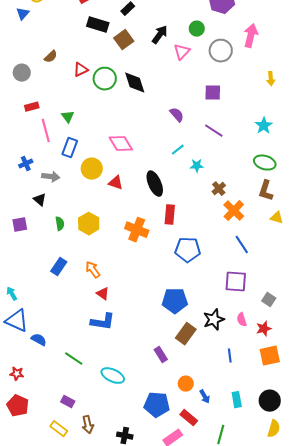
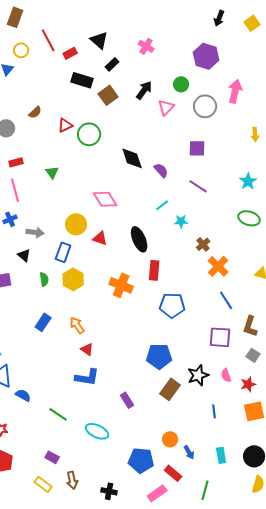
black diamond: (135, 83) -> (132, 158), moved
pink line: (46, 131) -> (15, 190), moved
blue rectangle: (70, 148) -> (63, 252), moved
brown L-shape: (266, 191) -> (250, 326), moved
purple rectangle: (161, 355) -> (127, 400), moved

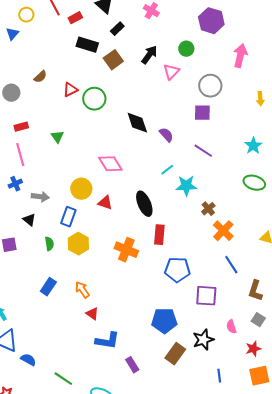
gray circle: (205, 106) -> (210, 86), moved
cyan star: (181, 221) -> (186, 186), size x1.5
purple square: (220, 337) -> (206, 296), moved
pink semicircle: (226, 375) -> (231, 327), moved
blue L-shape: (87, 377) -> (107, 341), moved

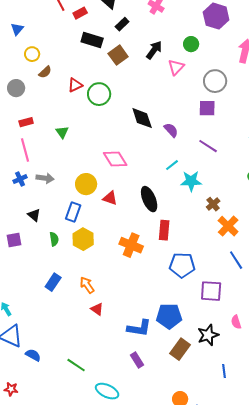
yellow circle: (26, 15) -> (32, 54), moved
gray arrow: (40, 197) -> (45, 178), moved
blue L-shape: (107, 341) -> (139, 328), moved
green line: (63, 379) -> (76, 365), moved

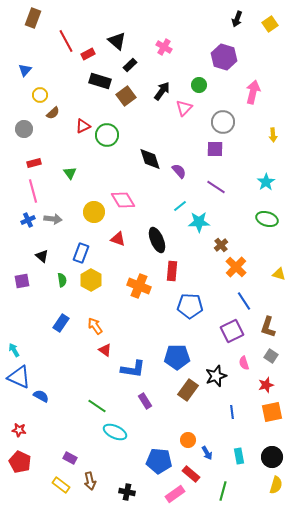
yellow circle: (86, 184) -> (94, 212), moved
purple square: (211, 291) -> (232, 331), moved, turned -30
blue L-shape: (139, 328) -> (133, 369), moved
green line: (76, 365) -> (97, 406), moved

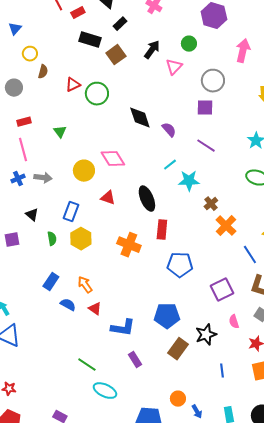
brown semicircle: (53, 113) -> (43, 72), turned -32
blue line: (244, 301) -> (250, 255), moved
blue semicircle: (41, 396) -> (68, 305), moved

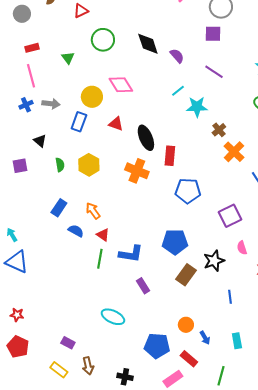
green circle: (97, 94) -> (103, 40), moved
black ellipse: (147, 199) -> (146, 138), moved
blue rectangle: (71, 212) -> (79, 122), moved
green line: (87, 365) -> (100, 259), moved, turned 66

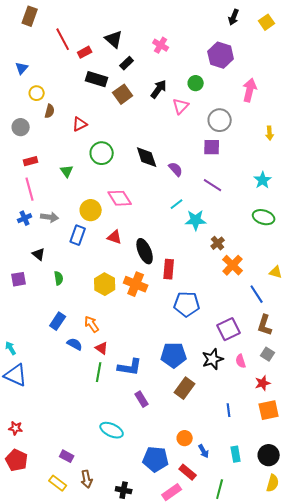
yellow hexagon: (89, 165) -> (105, 284), moved
black star: (214, 261) -> (213, 359), moved

